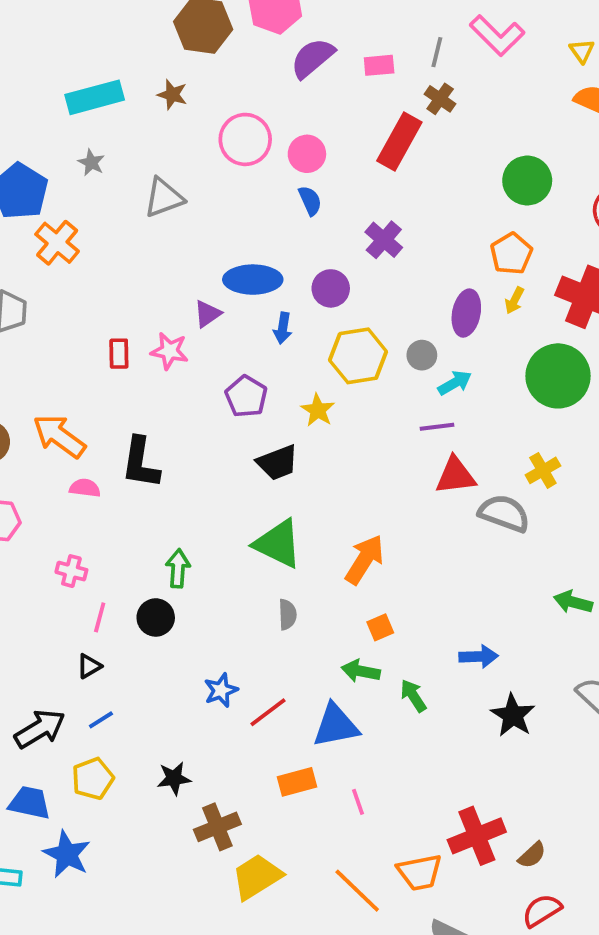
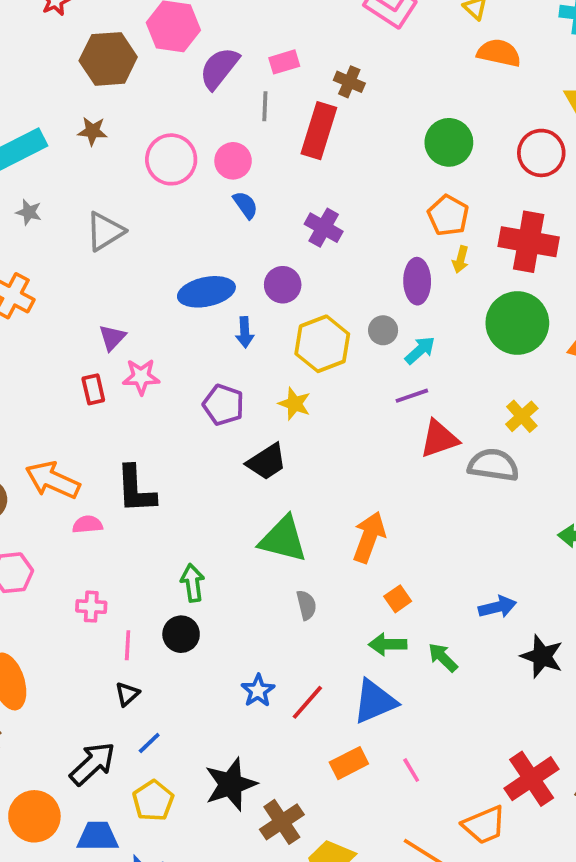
gray line: (437, 52) -> (265, 106), moved
purple triangle: (207, 314) -> (112, 338), moved
black star: (174, 778) -> (231, 784), size x1.6

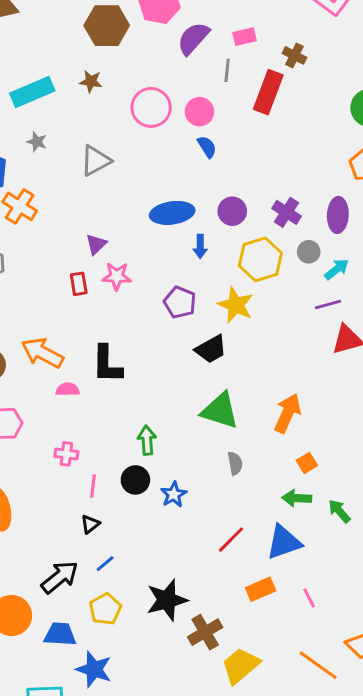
purple cross: (324, 228) -> (286, 212), moved
yellow star: (295, 404) -> (236, 305), size x1.4
blue star: (258, 691) -> (174, 494), moved

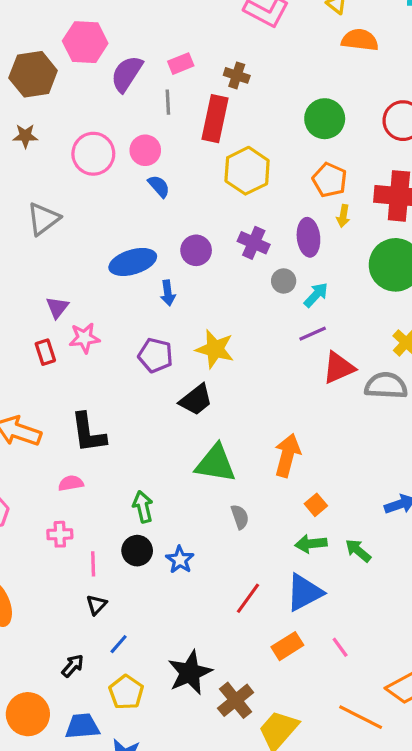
yellow hexagon: (260, 259) -> (247, 171), moved
pink semicircle: (68, 389) -> (71, 483), moved
black arrow: (60, 577) -> (73, 666), size x0.6

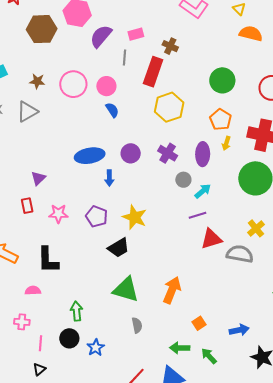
brown star: (25, 136) -> (37, 81), moved
gray triangle: (43, 219) -> (27, 112), moved
pink star: (84, 338) -> (58, 214), moved
orange square: (316, 505) -> (199, 323), moved

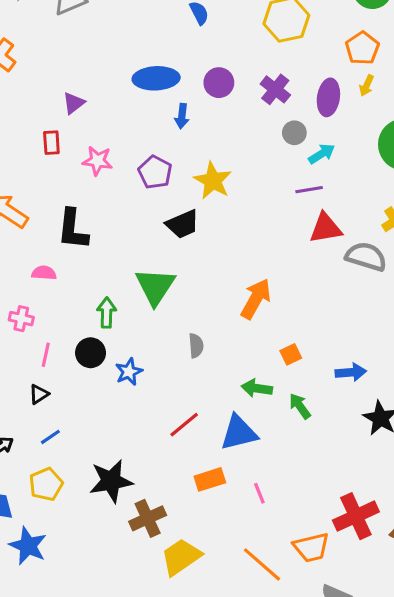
green triangle: (126, 290) -> (155, 286), moved, turned 40

